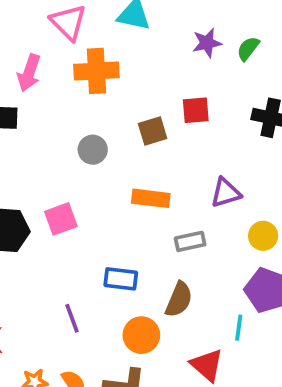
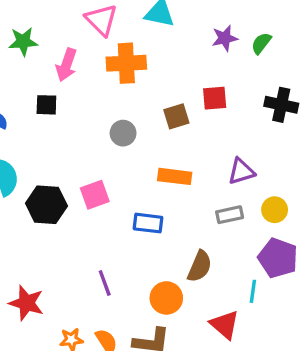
gray rectangle: (190, 241) -> (230, 215), moved
blue rectangle: (121, 279) -> (148, 223), moved

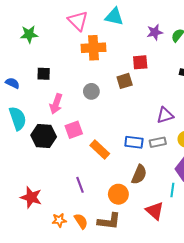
pink arrow: (66, 65) -> (56, 104), moved
red square: (215, 98) -> (140, 62), moved
orange rectangle: (175, 176) -> (100, 150), moved, turned 36
blue rectangle: (148, 223) -> (134, 142), moved

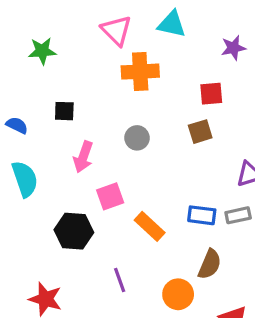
brown square: (125, 81) -> (200, 132), moved
black hexagon: (44, 136) -> (74, 231), moved

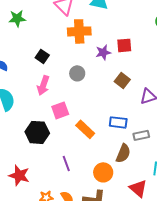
purple star: (233, 48) -> (103, 52), moved
black square: (64, 111) -> (42, 56), moved, turned 32
brown square: (200, 132) -> (122, 80), moved, turned -35
gray rectangle: (238, 215) -> (141, 135), moved

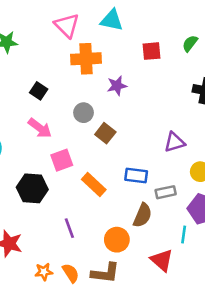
red square: (124, 45) -> (151, 51), moved
brown square: (122, 80) -> (105, 133), moved
pink arrow: (43, 85) -> (40, 128), turned -72

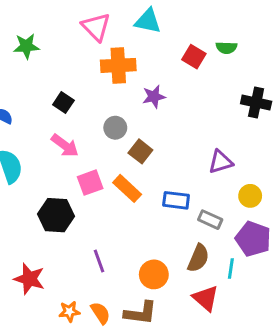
green semicircle: (190, 43) -> (226, 48), moved, turned -126
red square: (151, 51) -> (194, 57), turned 36
orange rectangle: (94, 184) -> (127, 188), moved
gray rectangle: (166, 192) -> (210, 220), turned 36
brown semicircle: (143, 215) -> (198, 258), moved

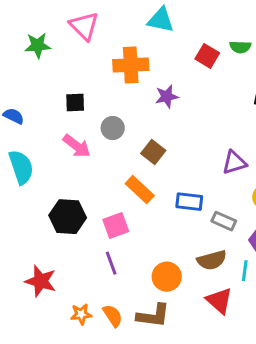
pink triangle: (96, 27) -> (84, 26), moved
black square: (63, 103) -> (75, 102), turned -36
gray circle: (115, 128) -> (113, 128), moved
pink square: (90, 183) -> (116, 226), moved
brown semicircle: (198, 258) -> (212, 260), turned 52

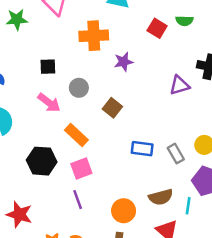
purple triangle: (234, 163) -> (179, 85), moved
orange rectangle: (140, 190) -> (76, 135), moved
gray rectangle: (224, 221) -> (176, 154), moved, turned 36

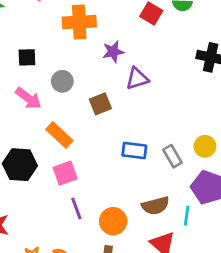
purple triangle: (179, 85) -> (137, 79), moved
brown square: (112, 108) -> (100, 104), turned 30
purple line: (78, 200) -> (76, 208), moved

